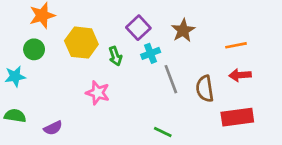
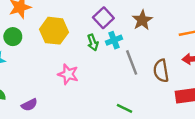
green arrow: (115, 56) -> (93, 42), moved

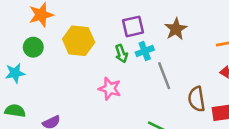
purple square: (103, 18) -> (133, 26), turned 30
brown semicircle: (161, 71) -> (197, 99), moved
pink star: (68, 74) -> (110, 89), moved

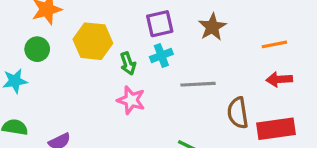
cyan cross: (145, 51) -> (161, 56), moved
green arrow: (121, 54) -> (128, 63), moved
gray line: (164, 76) -> (198, 84), turned -72

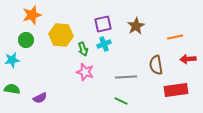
red arrow: (279, 79) -> (188, 59), moved
gray line: (198, 84) -> (126, 77), moved
brown semicircle: (238, 113) -> (156, 65), moved

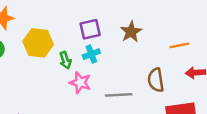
pink star: (85, 72) -> (80, 83), moved

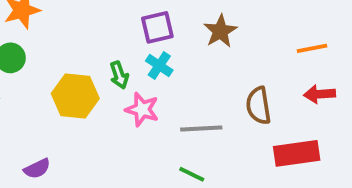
yellow hexagon: (38, 43) -> (75, 96), moved
orange line: (179, 45) -> (312, 48), moved
cyan cross: (91, 54) -> (159, 66), turned -35

